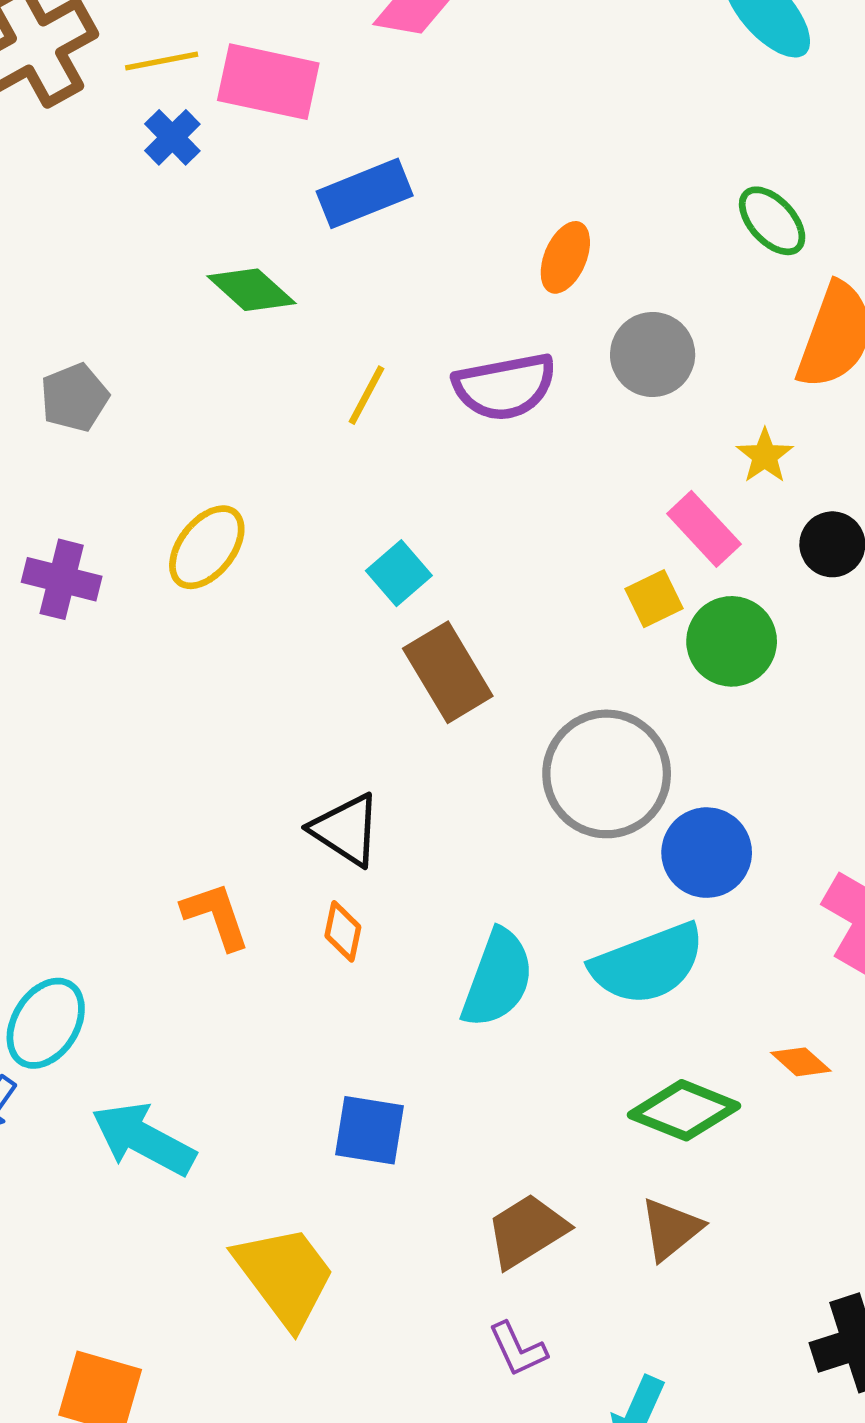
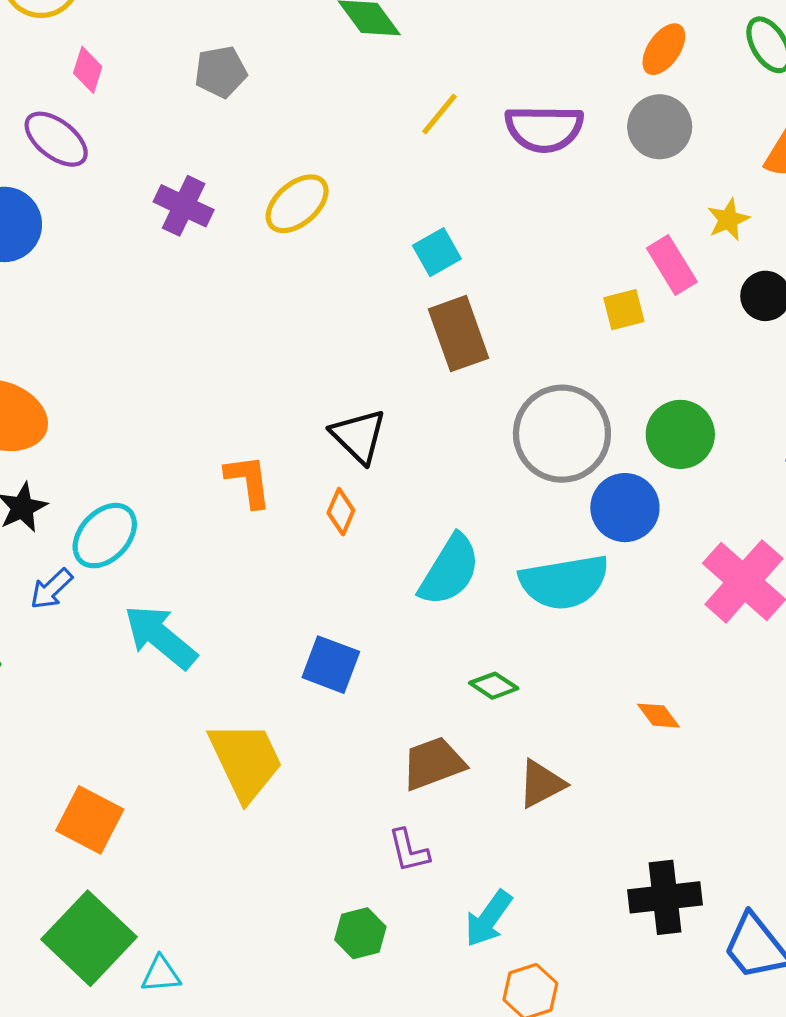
orange ellipse: (565, 257) -> (664, 49), moved
green circle: (732, 641) -> (680, 434), moved
orange diamond: (801, 1062) -> (658, 716), moved
green diamond: (684, 1110) -> (494, 686), moved, size x0.6

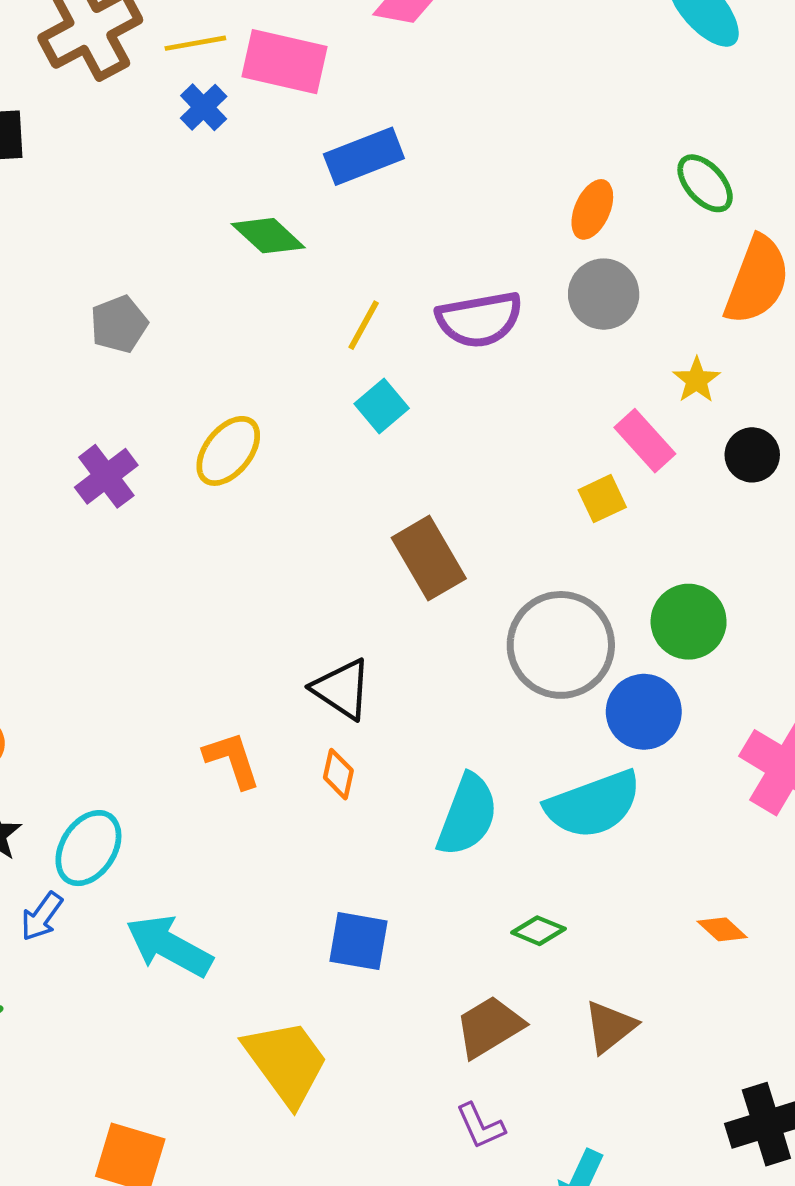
purple cross: (184, 206) -> (106, 476), turned 38
cyan square: (437, 252) -> (382, 406), moved

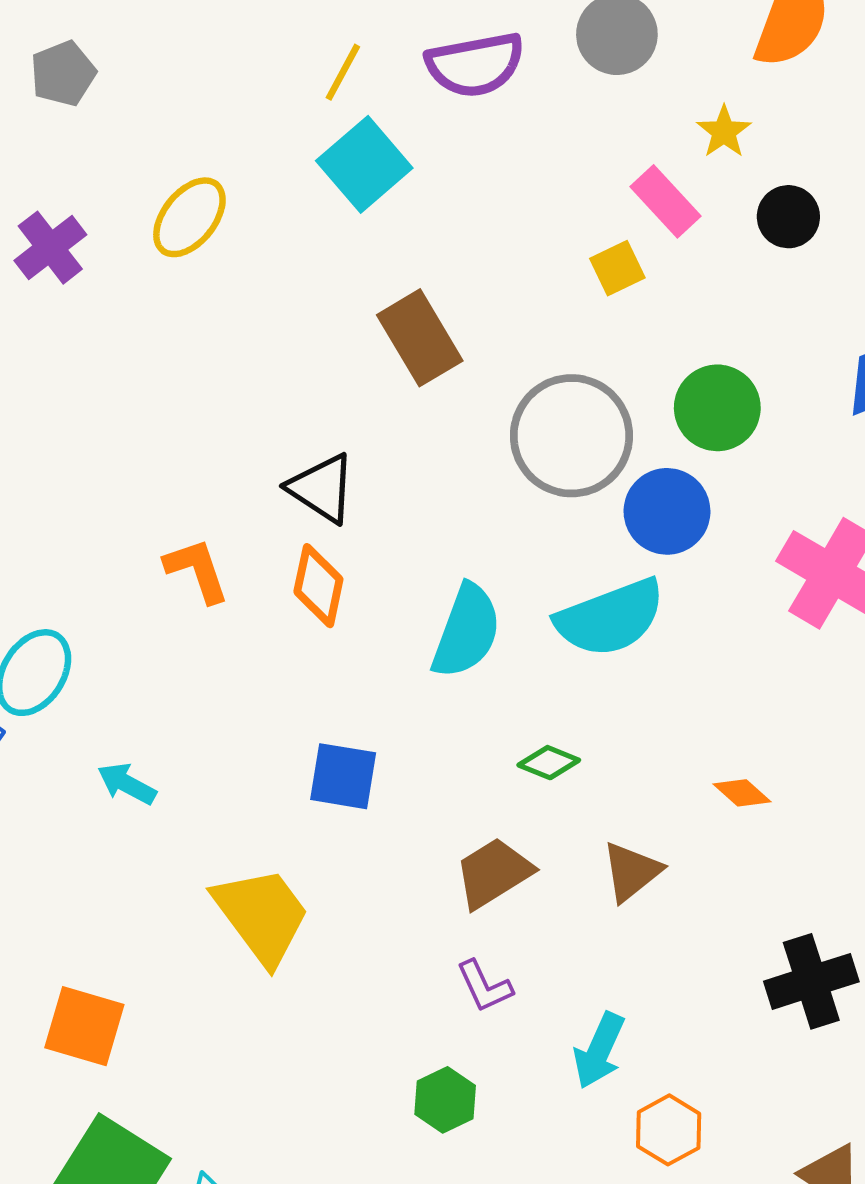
cyan square: (382, 406) -> (364, 164), size x1.5
orange diamond: (338, 774) -> (318, 586), size x1.4
orange diamond: (722, 929) -> (742, 793), moved
cyan arrow: (169, 946) -> (127, 784), size x0.6

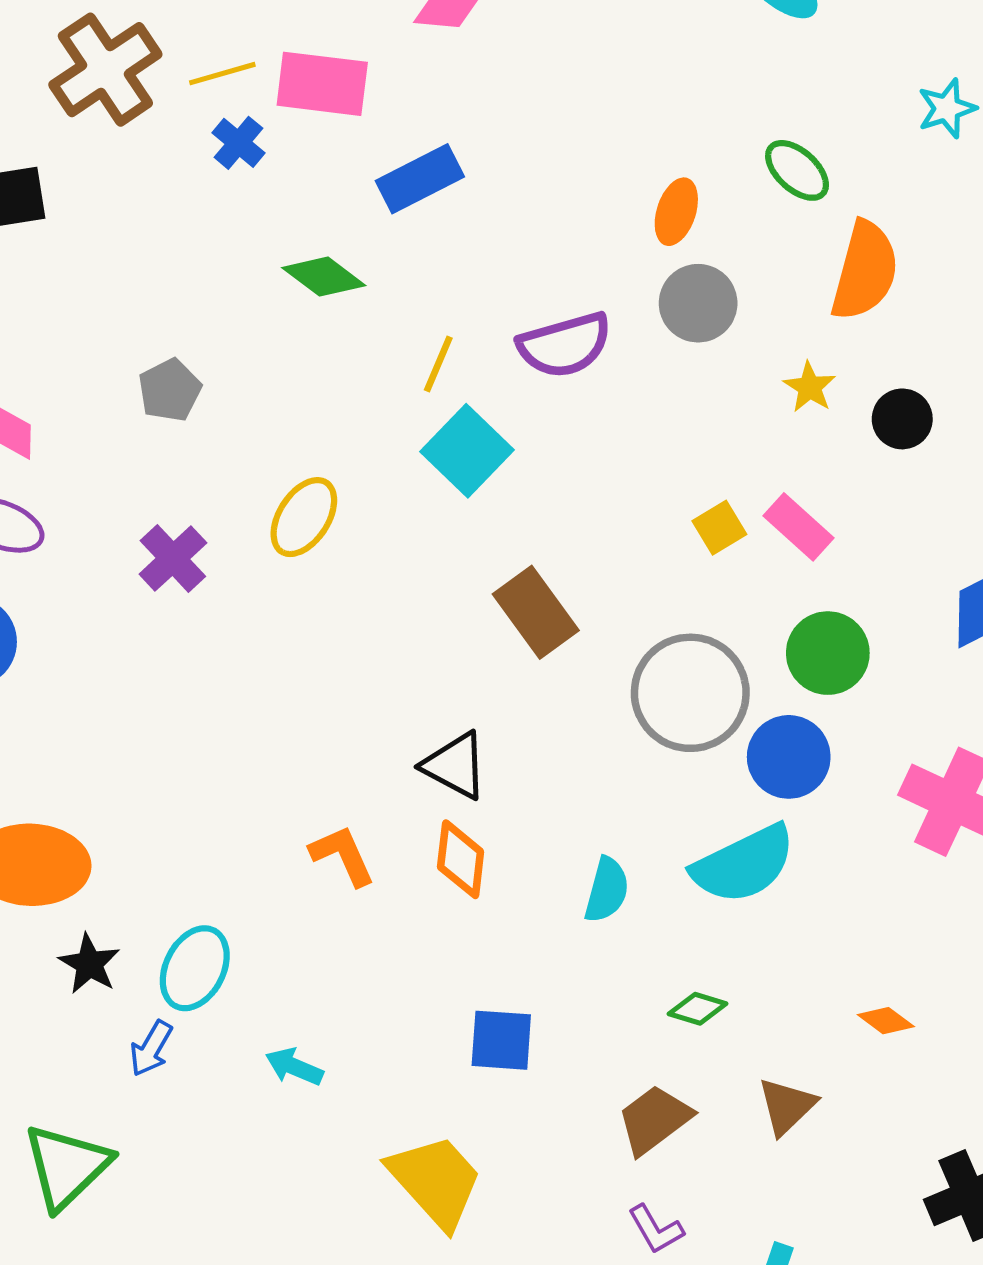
pink rectangle: (666, 201) -> (799, 527), moved
black circle: (788, 217) -> (902, 419), moved
cyan semicircle: (466, 631) -> (607, 890), size x0.7

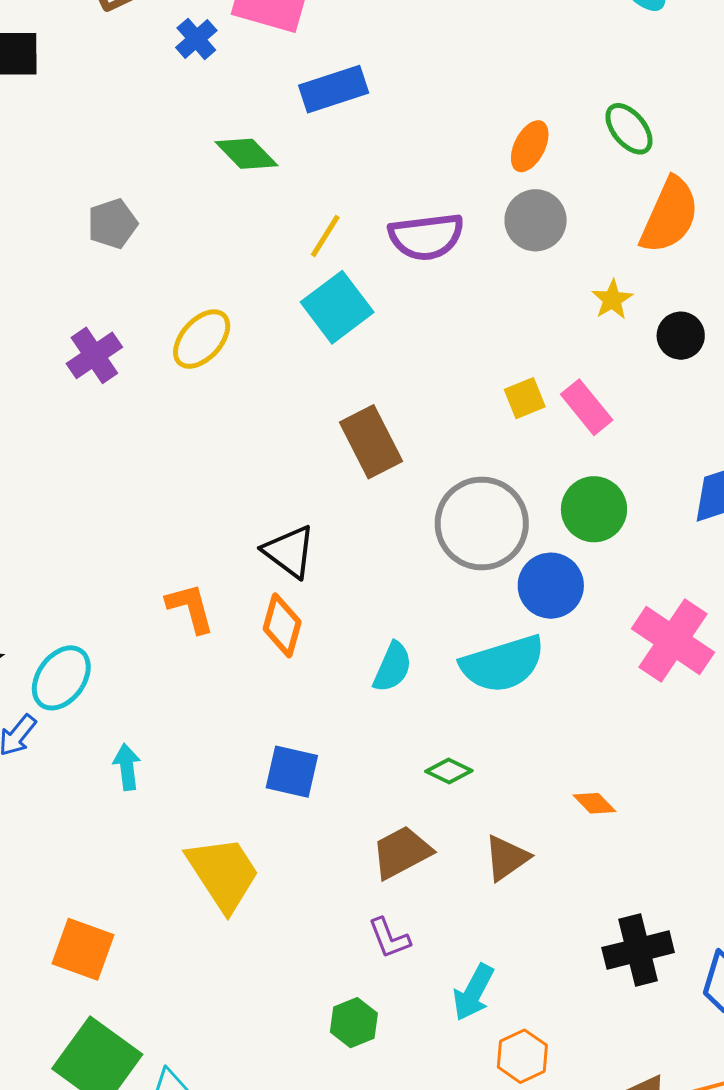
cyan arrow: (294, 1067) -> (127, 767), turned 51

